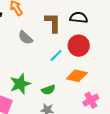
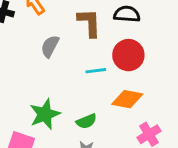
gray semicircle: (25, 38) -> (50, 46), turned 77
cyan line: (56, 55) -> (96, 71), turned 40

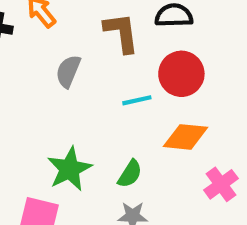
green semicircle: (86, 121) -> (130, 174), turned -30

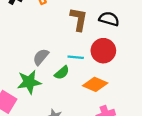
gray semicircle: (68, 71) -> (41, 57), moved
green semicircle: (130, 174) -> (62, 73), moved

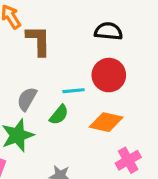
brown L-shape: (79, 19) -> (38, 41), moved

